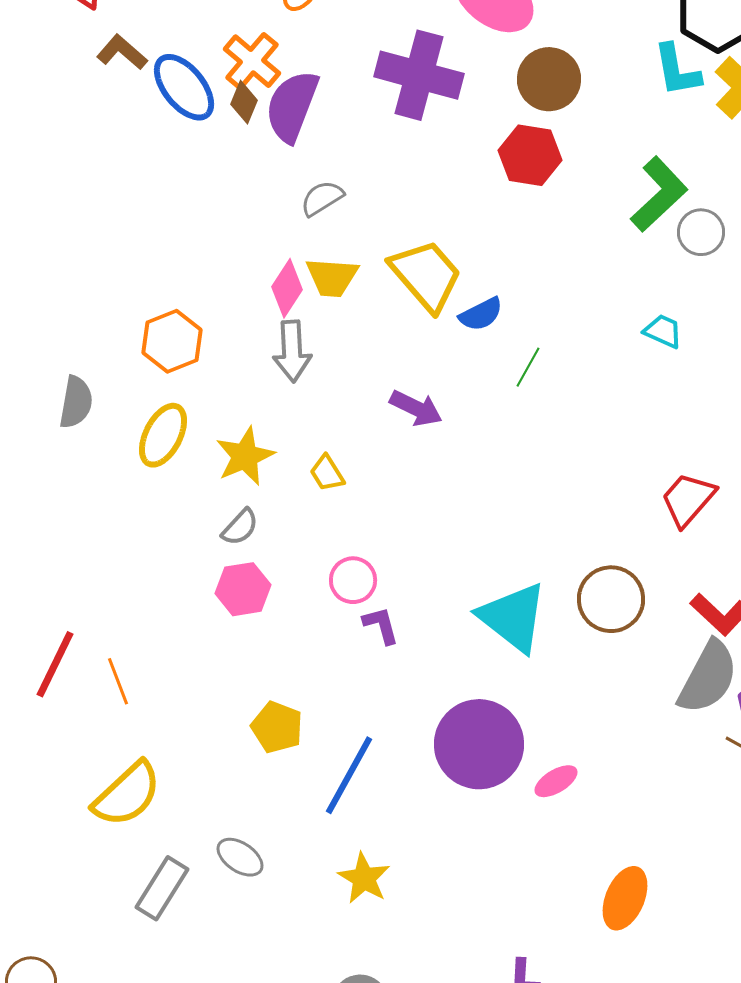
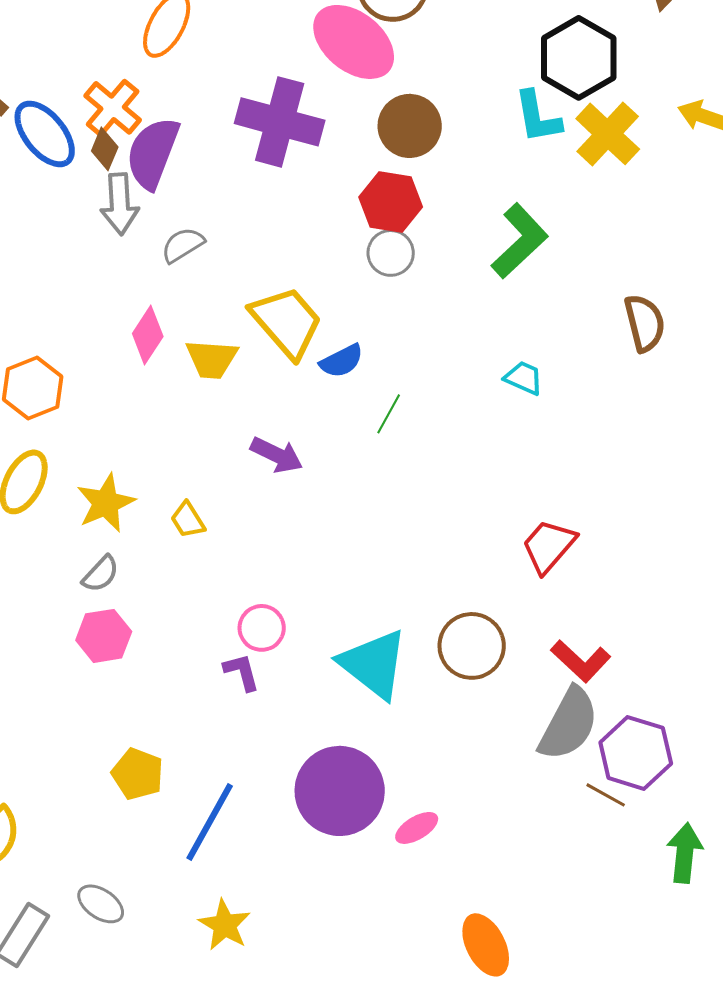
gray circle: (701, 232) -> (391, 253), moved
yellow trapezoid: (332, 277) -> (212, 359), moved
gray arrow: (292, 351) -> (120, 204), moved
pink circle: (353, 580) -> (262, 628), moved
orange ellipse: (625, 898) -> (486, 945), turned -50

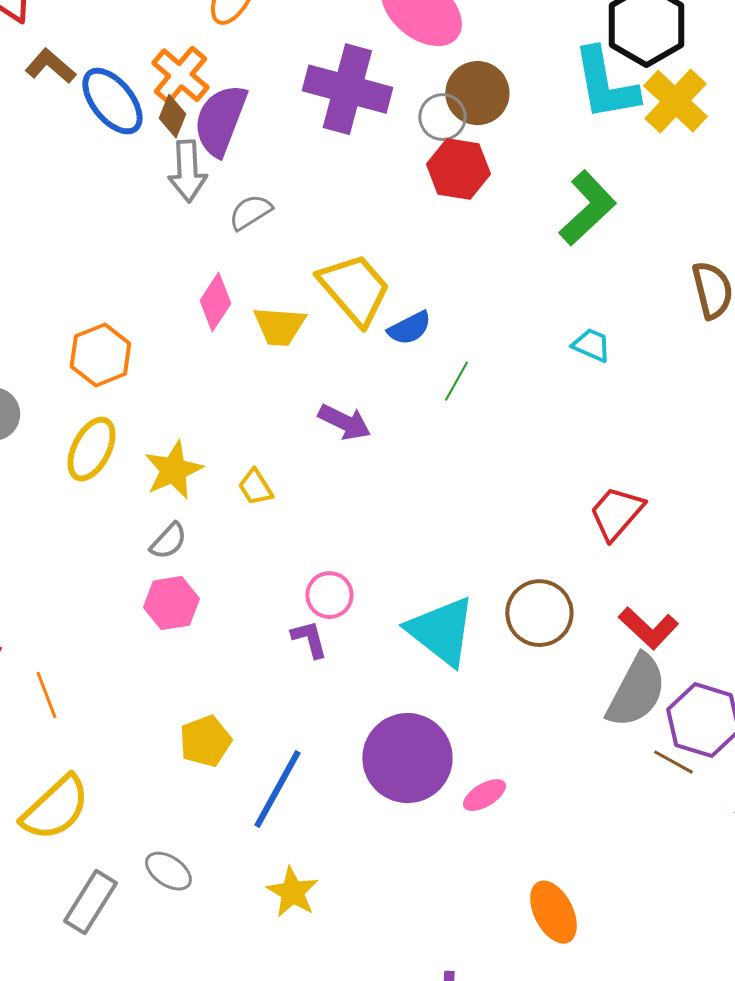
cyan L-shape: (538, 117) -> (605, 84), size x1.4
gray circle: (391, 253) -> (442, 117), moved
yellow pentagon: (138, 774) -> (205, 741), turned 30

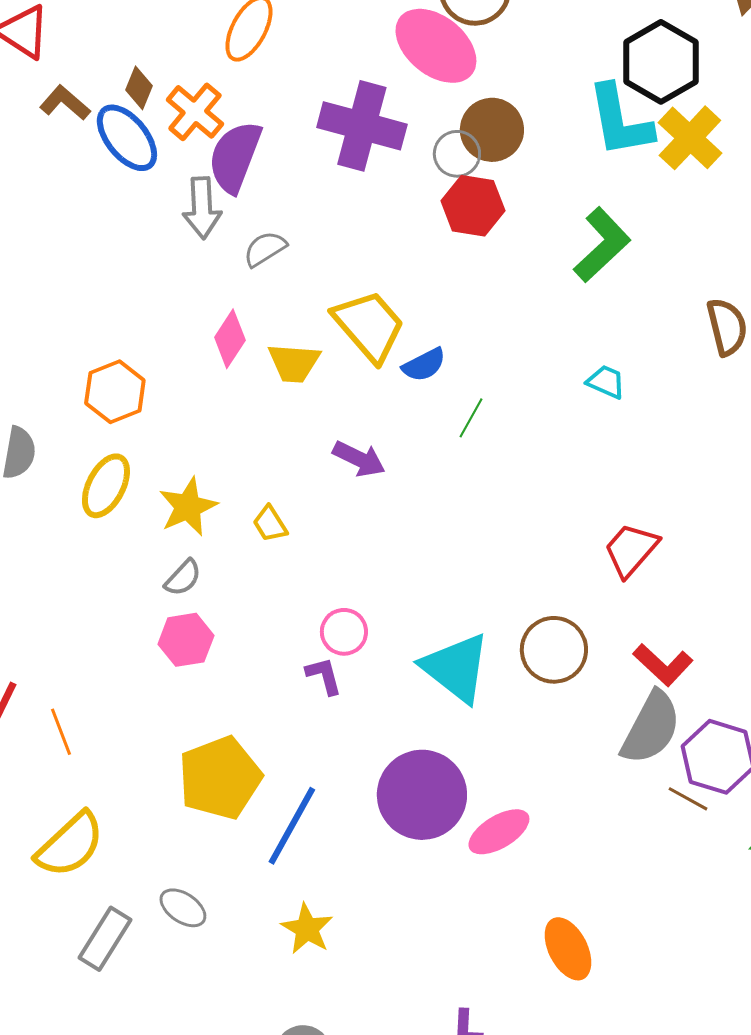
brown diamond: (172, 116) -> (139, 88), moved
yellow pentagon: (205, 741) -> (220, 778), size x1.6
pink ellipse: (484, 795) -> (499, 832), size x1.4

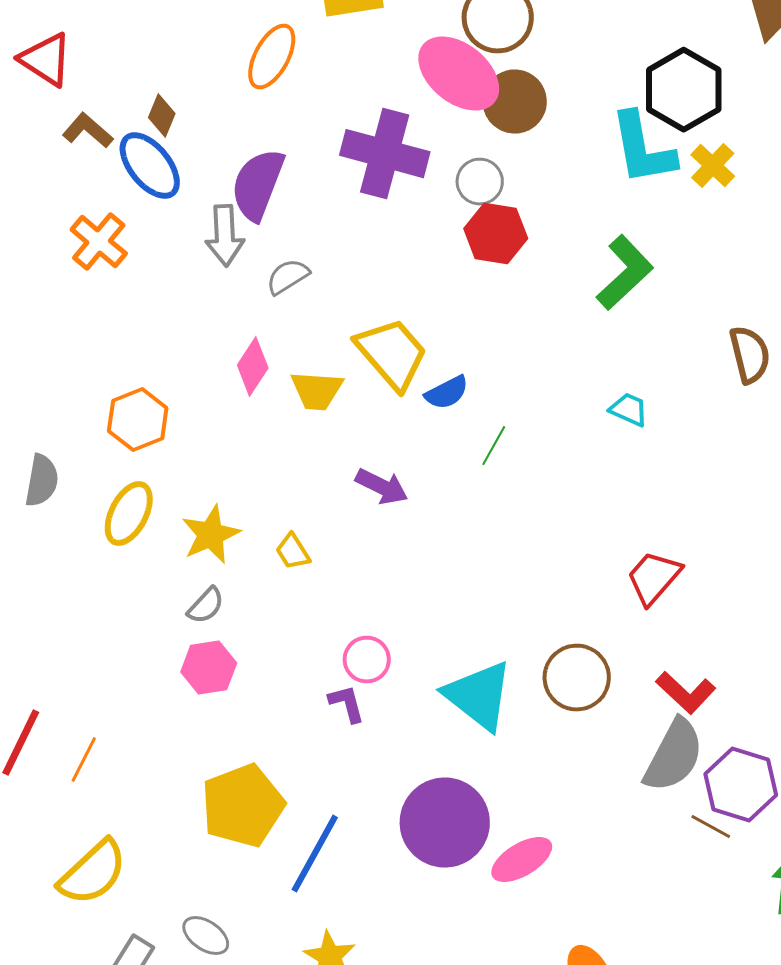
orange cross: (195, 112) -> (99, 242), moved
brown circle: (492, 130) -> (515, 102), moved
yellow cross: (690, 138) -> (713, 166), size x0.7
orange line: (61, 732) -> (84, 760), turned 48

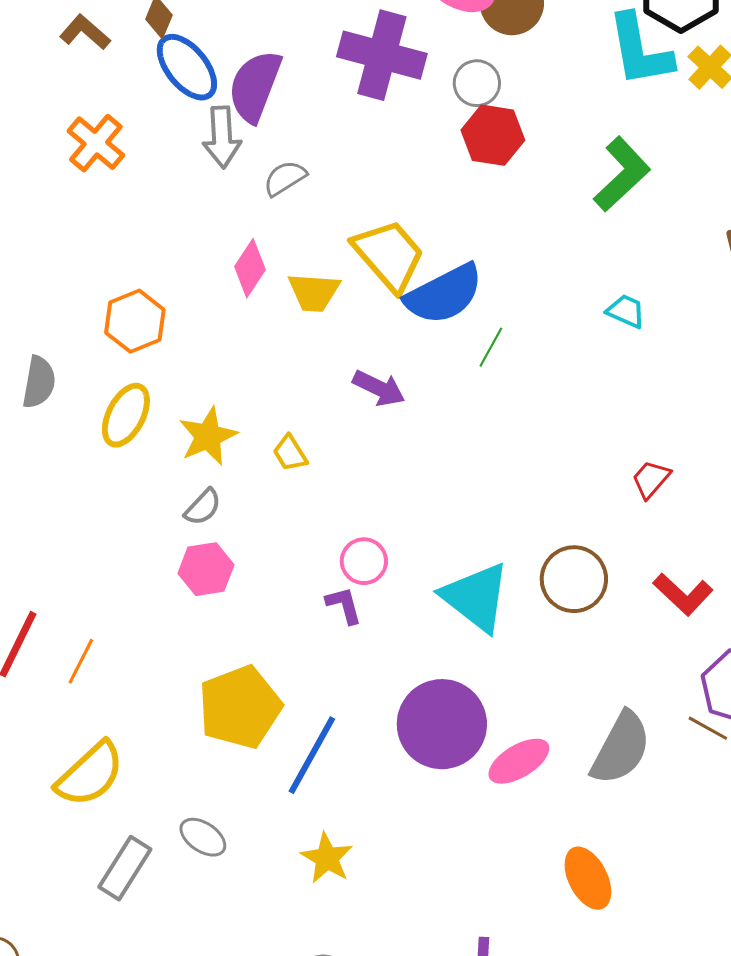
blue ellipse: (150, 166) -> (187, 67), moved
blue semicircle: (447, 393) -> (444, 294), size x1.8
red trapezoid: (654, 578) -> (651, 479), size x0.7
gray semicircle: (674, 756) -> (621, 748), moved

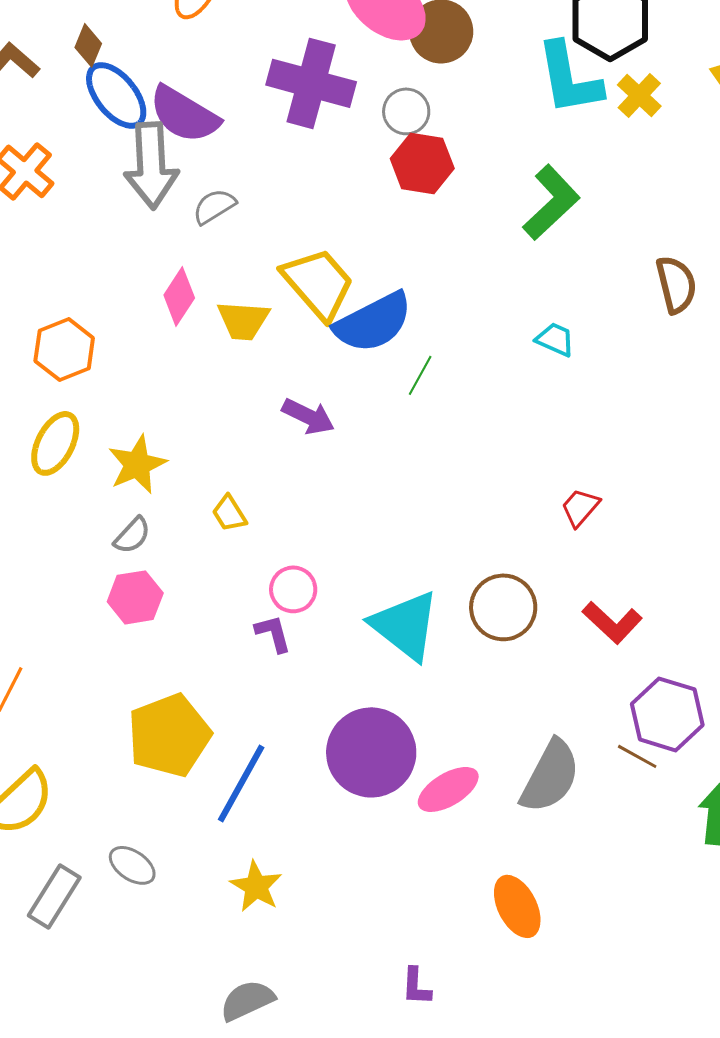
purple semicircle: (255, 86) -> (184, 114), turned -80
gray arrow: (222, 137) -> (151, 165), size x1.4
yellow trapezoid: (290, 453) -> (229, 513), moved

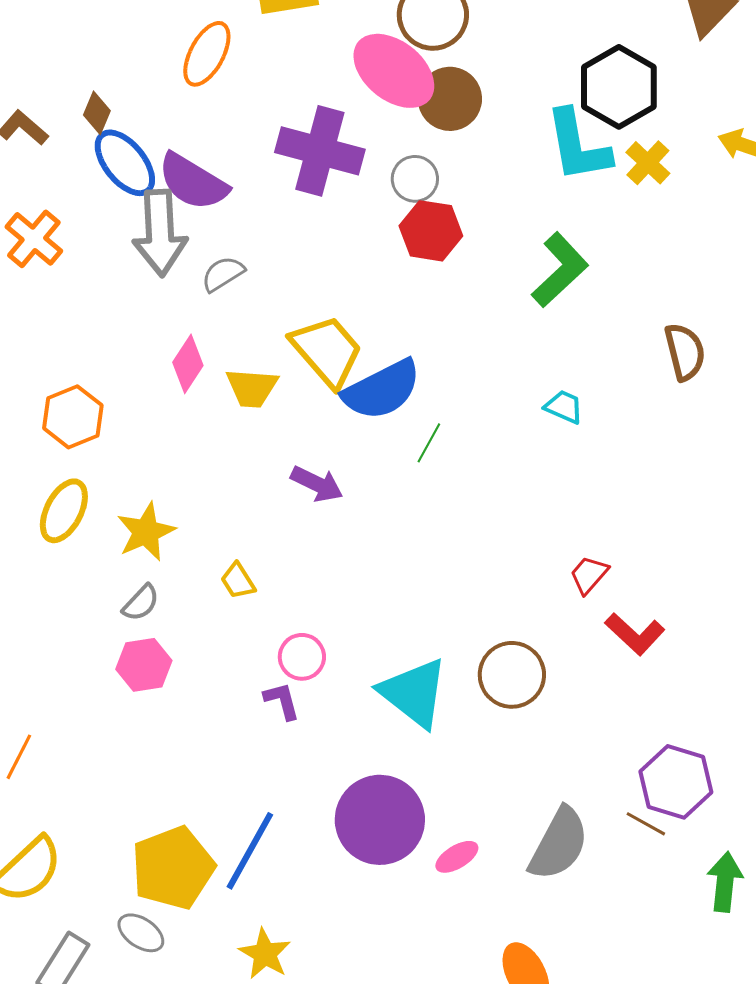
red L-shape: (612, 622) -> (635, 634), moved
yellow pentagon: (169, 735) -> (173, 868), moved
pink ellipse: (448, 789) -> (457, 857), size x0.7

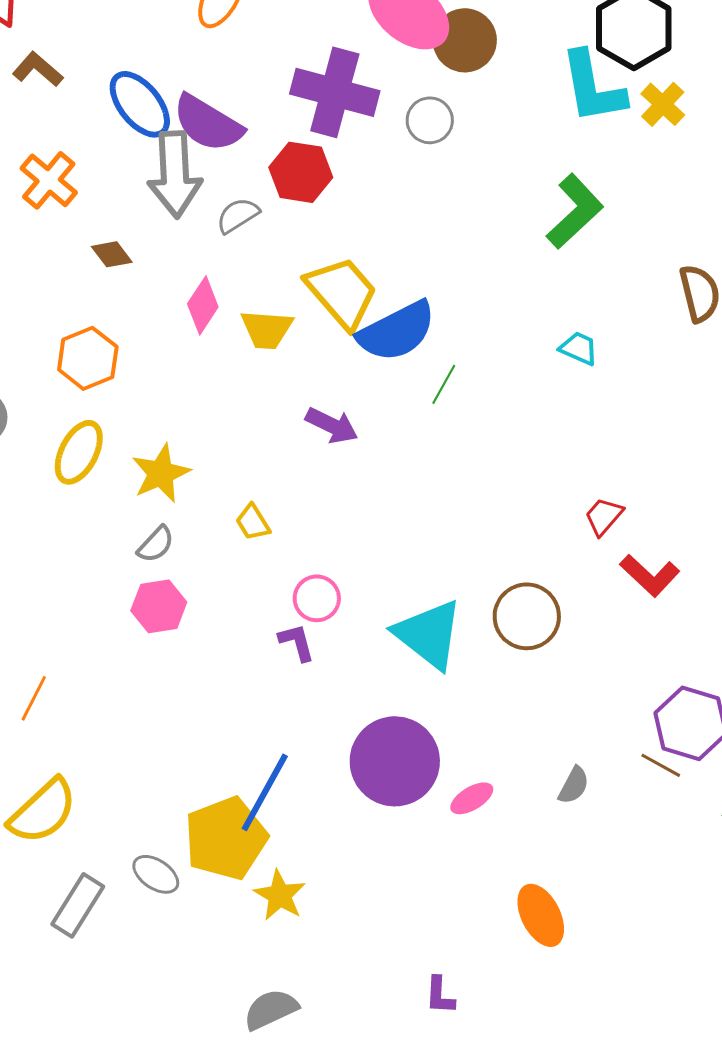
brown diamond: (97, 113) -> (112, 254), moved, turned -60
red hexagon: (431, 231) -> (301, 172), moved
gray semicircle: (559, 844) -> (574, 785), size x0.5
yellow pentagon: (173, 868) -> (226, 838), moved

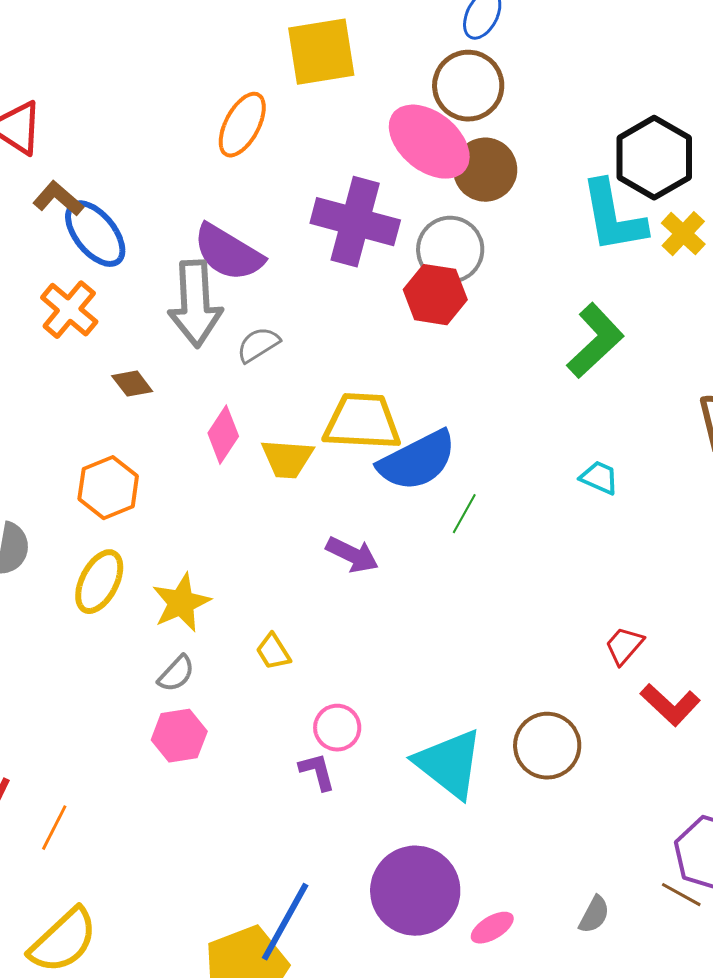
blue ellipse: (140, 104) -> (95, 234), moved
gray circle: (430, 120) -> (450, 250), size x1.4
red hexagon: (301, 172) -> (435, 295), moved
yellow trapezoid: (342, 292) -> (362, 422), turned -46

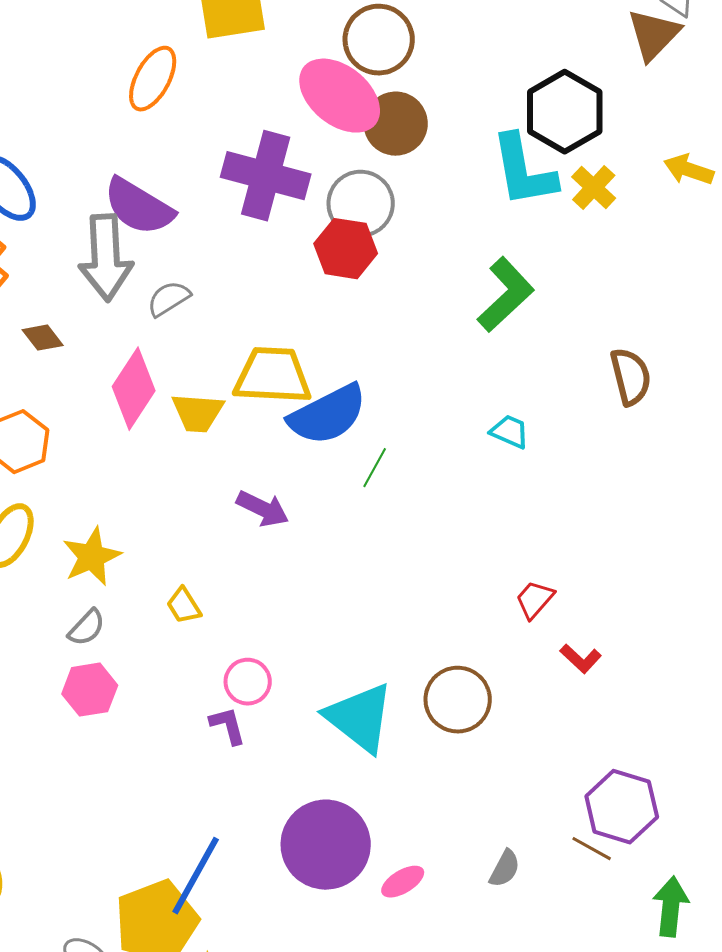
pink diamond: (223, 435) -> (134, 389), size x1.4
red L-shape: (670, 705) -> (581, 659), size x0.7

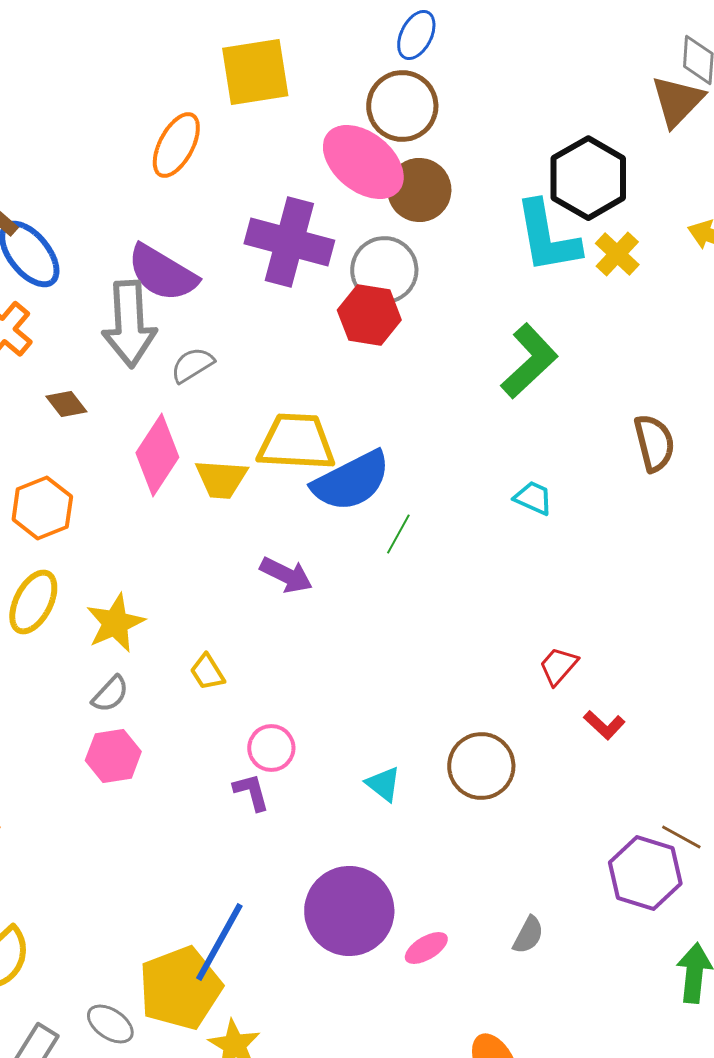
cyan triangle: (360, 718) -> (383, 784), size x0.5
brown line: (592, 849) -> (681, 837), moved

